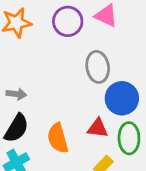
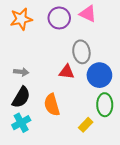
red triangle: (98, 128) -> (67, 72), moved

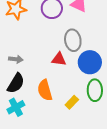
yellow rectangle: (86, 125) -> (72, 102), moved

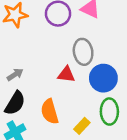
gray arrow: (16, 59) -> (15, 75), turned -40

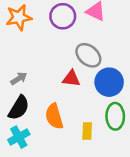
gray ellipse: (83, 52) -> (88, 55), turned -40
yellow rectangle: (82, 126) -> (87, 131), turned -42

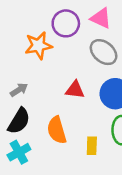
orange star: (19, 17) -> (38, 46), moved
gray ellipse: (88, 55) -> (104, 52), moved

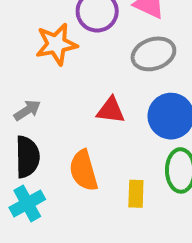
gray ellipse: (104, 52) -> (153, 54), turned -60
black semicircle: (19, 121) -> (27, 157), turned -32

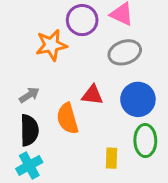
orange semicircle: (84, 170) -> (67, 118), moved

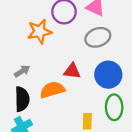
orange semicircle: (67, 118) -> (52, 90), turned 90

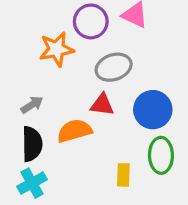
gray ellipse: (98, 37) -> (114, 67), moved

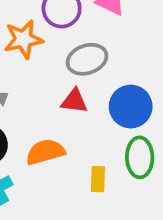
orange semicircle: (74, 131) -> (45, 152), moved

